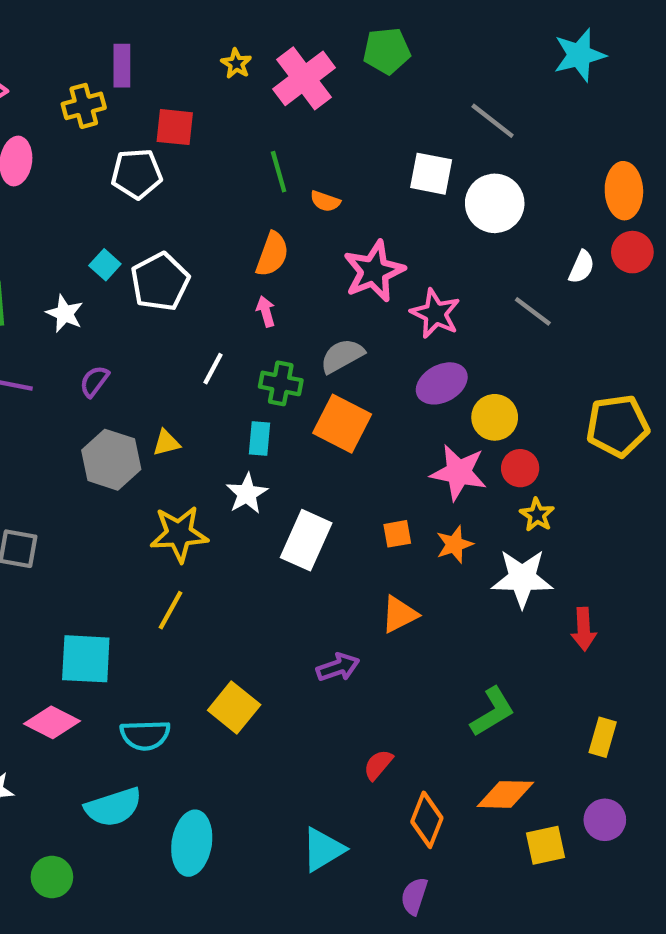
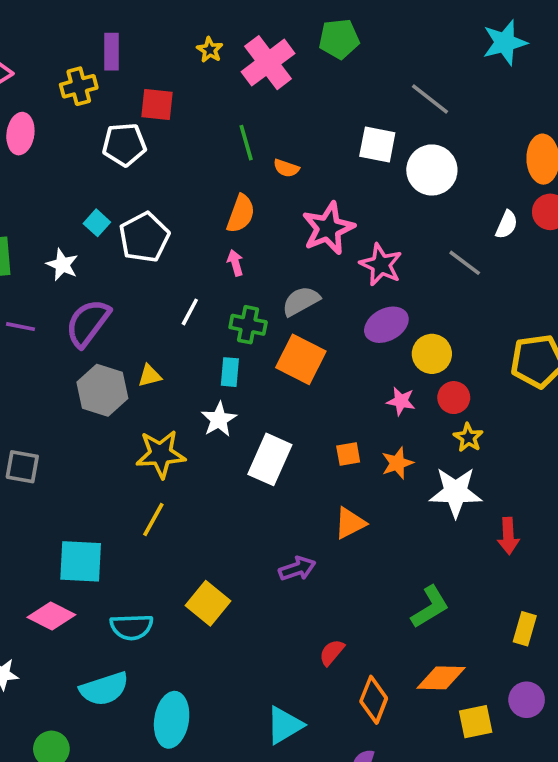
purple semicircle: (94, 381) -> (88, 323), size x1.8
pink star: (459, 472) -> (401, 401), size x0.6

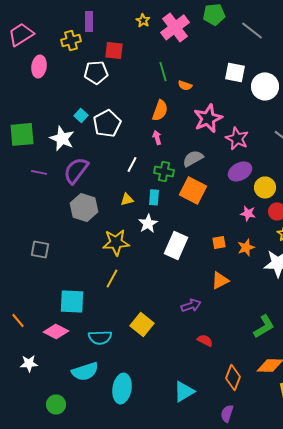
gray line: (430, 99) -> (252, 30), moved
white star: (62, 265) -> (62, 138), size x1.4
yellow triangle: (150, 376) -> (127, 199), moved
red semicircle: (332, 652) -> (205, 340), moved, turned 77

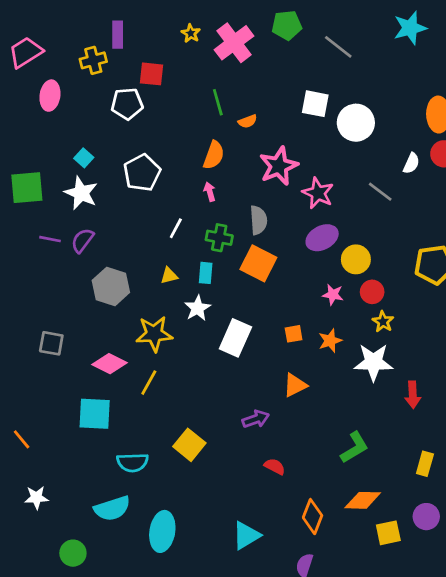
orange semicircle: (185, 85) -> (248, 121), turned -40
cyan square: (81, 115) -> (84, 158), moved
gray semicircle: (193, 158) -> (258, 220), turned 115
purple semicircle: (76, 170) -> (82, 240), moved, size x0.7
pink diamond: (56, 331) -> (110, 364), moved

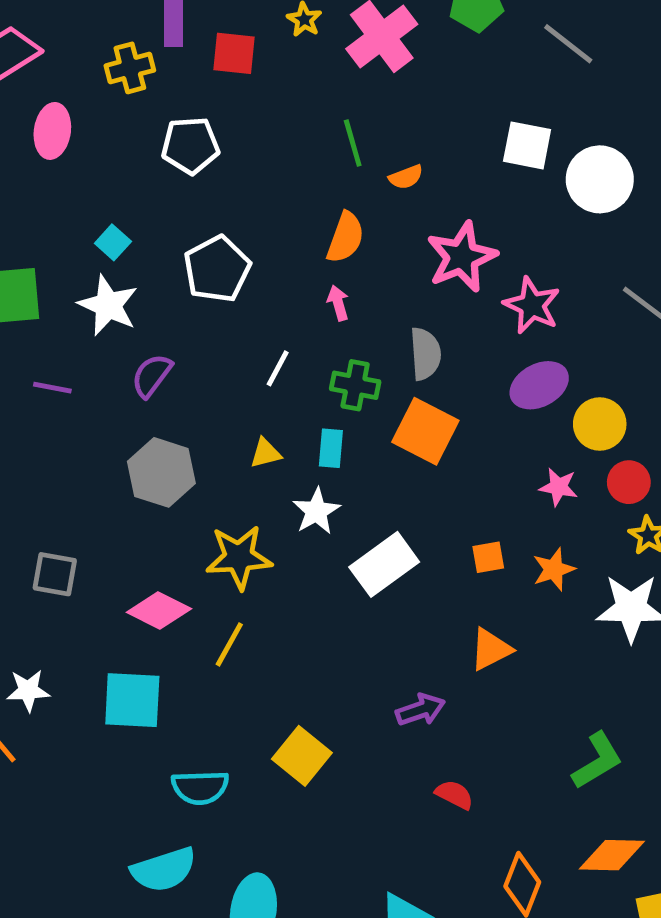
red square: (151, 74) -> (234, 53), moved
purple semicircle: (82, 240) -> (152, 376), moved
white rectangle: (235, 338) -> (384, 564), turned 30
white star: (36, 498) -> (28, 690), moved

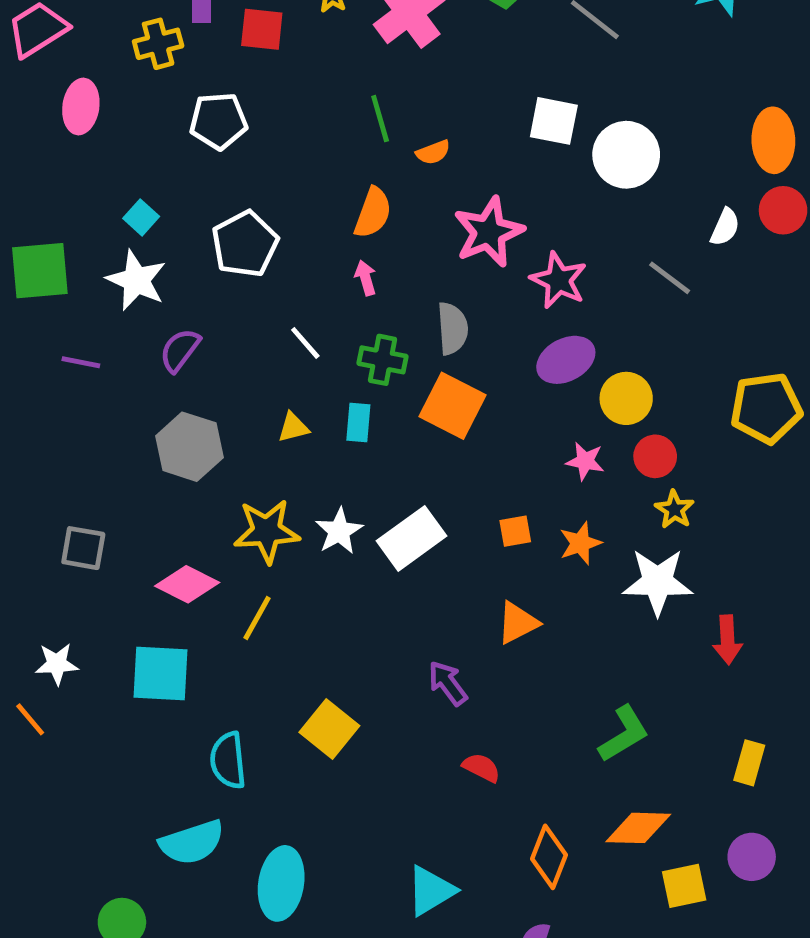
white line: (278, 368) -> (305, 343), turned -69
white star: (316, 511) -> (339, 531), moved
purple arrow: (421, 710) -> (448, 683), turned -108
cyan semicircle: (200, 787) -> (228, 760), turned 86

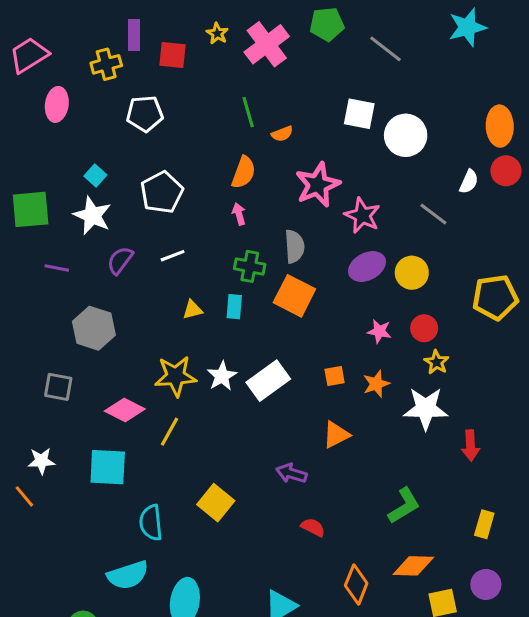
white line: (305, 343) -> (173, 256), moved, turned -70
yellow circle: (626, 398) -> (412, 273), moved
gray hexagon: (189, 447) -> (94, 328), moved
purple arrow: (448, 683) -> (291, 473), turned -36

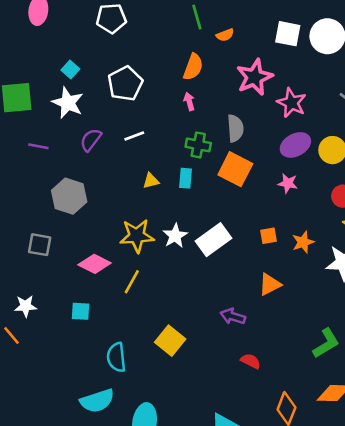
white square: (359, 114) -> (288, 34), moved
pink star: (379, 331) -> (288, 183), moved
cyan square: (108, 467) -> (81, 311), size x0.6

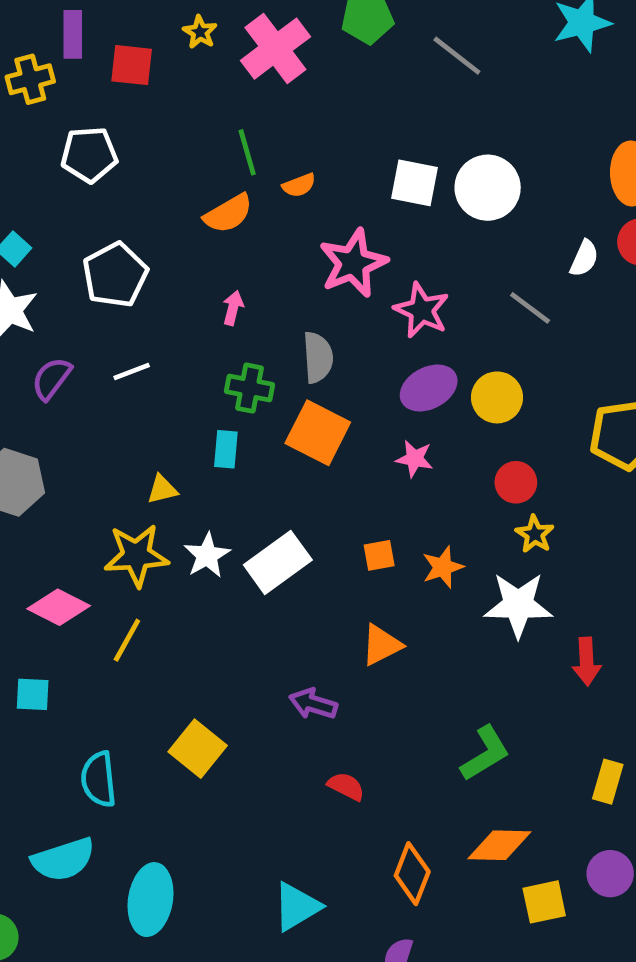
orange semicircle: (193, 67) -> (228, 214), moved, turned 40
pink arrow: (189, 101) -> (233, 308), turned 30
yellow triangle: (151, 181) -> (162, 489), moved

